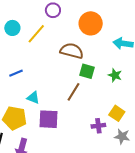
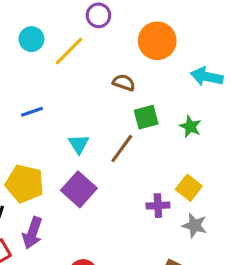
brown semicircle: (72, 51) -> (124, 83), size x0.6
green square: (87, 71) -> (146, 117), turned -35
cyan triangle: (33, 98) -> (79, 144), moved, turned 32
purple square: (49, 119) -> (79, 189), turned 35

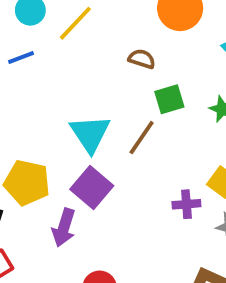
blue line: (32, 112) -> (21, 57), moved
cyan triangle: (79, 144) -> (90, 134), size x1.6
purple arrow: (32, 233) -> (64, 228), moved

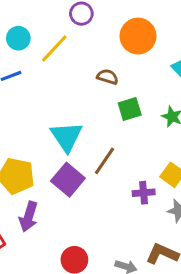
brown line: (142, 138) -> (105, 161), moved
purple arrow: (64, 228) -> (29, 217), moved

